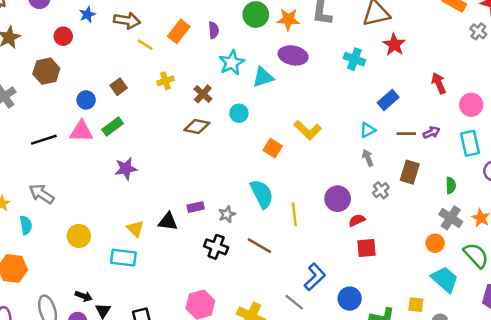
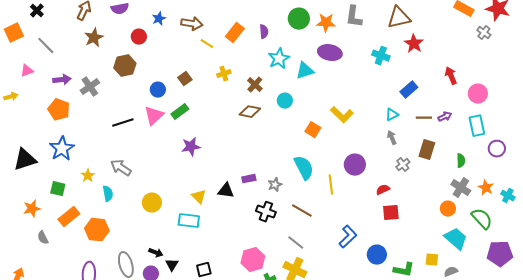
pink triangle: (81, 131) -> (154, 116), turned -45
purple circle: (338, 199) -> (355, 165), moved
gray line: (294, 302) -> (296, 243), moved

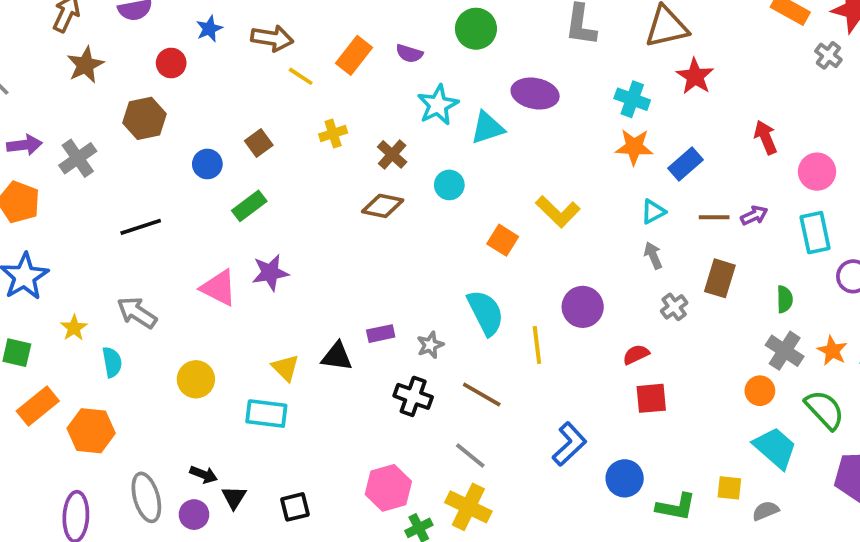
orange star: (326, 23) -> (634, 147), moved
purple semicircle: (264, 32) -> (409, 53), turned 112
pink triangle: (154, 116) -> (219, 288), moved, turned -50

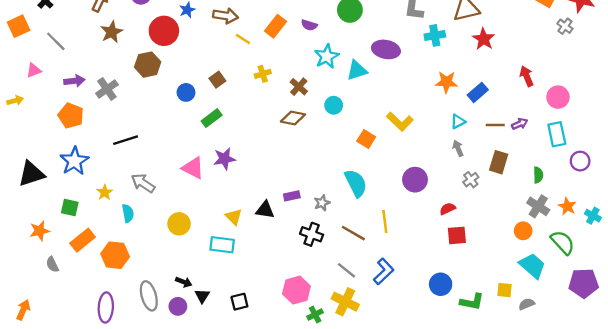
red circle: (171, 63) -> (164, 31), size x1.6
cyan cross: (632, 99) -> (435, 35), moved, turned -30
black line: (141, 227) -> (126, 140), moved
yellow line: (537, 345) -> (385, 221), moved
blue L-shape: (569, 444) -> (384, 271), moved

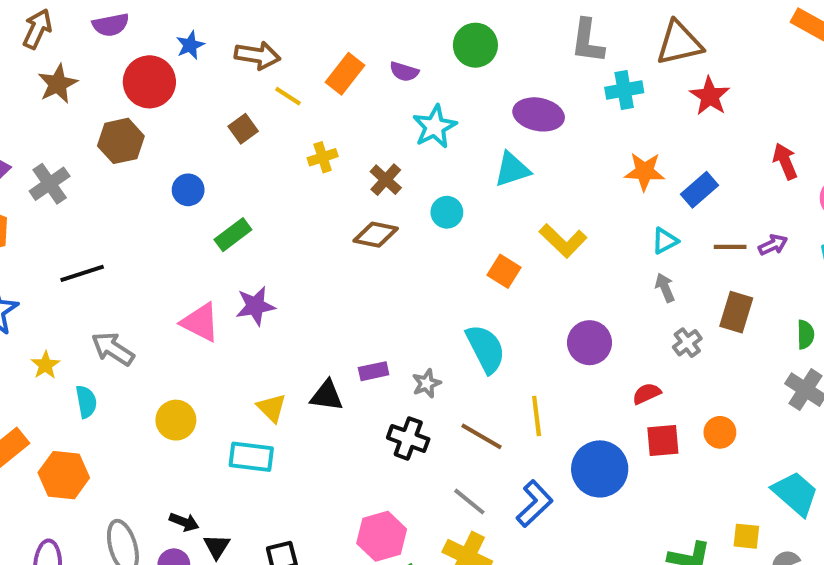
cyan triangle: (357, 70) -> (512, 169), moved
brown square: (217, 80) -> (243, 129), moved
orange circle: (523, 231) -> (720, 432), moved
blue circle: (441, 284) -> (600, 469), moved, size x1.4

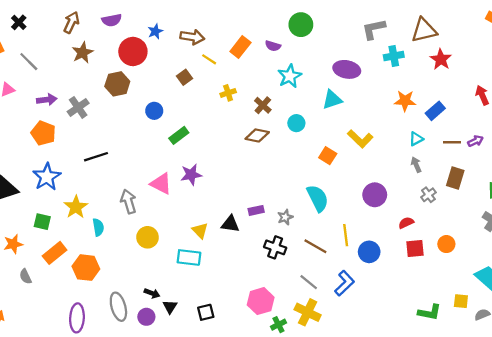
gray L-shape: (587, 41) -> (374, 29), turned 70
green circle: (475, 45) -> (301, 25), moved
gray arrow: (113, 349) -> (128, 201), moved, turned 40
yellow star: (45, 365) -> (76, 207), size x1.5
blue circle: (600, 469) -> (369, 252), moved, size x0.7

